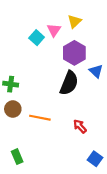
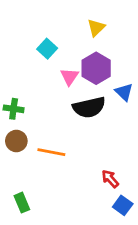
pink triangle: (54, 30) -> (70, 77), moved
black semicircle: (69, 83) -> (89, 107), turned 55
red arrow: (80, 126) -> (110, 179), moved

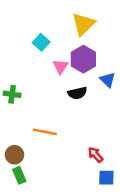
yellow triangle: (96, 28) -> (83, 24), size x1.5
black semicircle: (89, 107) -> (77, 93), size x0.7
brown circle: (16, 141) -> (15, 155), moved
blue square: (123, 205) -> (106, 178), turned -35

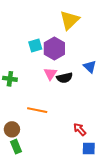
cyan square: (41, 42) -> (35, 45), moved, turned 32
purple hexagon: (83, 59) -> (54, 48), moved
pink triangle: (60, 66) -> (50, 74), moved

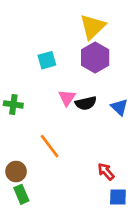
purple hexagon: (54, 48) -> (95, 58), moved
blue triangle: (90, 67) -> (119, 107), moved
orange line: (37, 110) -> (50, 146), turned 42

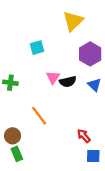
purple hexagon: (95, 58) -> (90, 54), moved

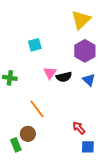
yellow triangle: (73, 21) -> (81, 20), moved
brown circle: (13, 136) -> (28, 134), moved

